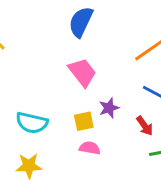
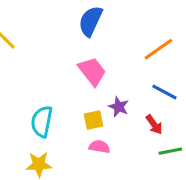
purple star: (109, 108) -> (119, 107), turned -30
cyan semicircle: (32, 123) -> (42, 122), turned 88

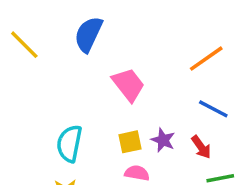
blue semicircle: (91, 21) -> (88, 34), moved
purple star: (119, 107) -> (163, 140), moved

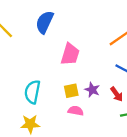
pink trapezoid: (128, 85) -> (70, 54), turned 55

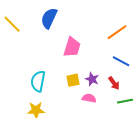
pink semicircle: (76, 111) -> (89, 98), moved

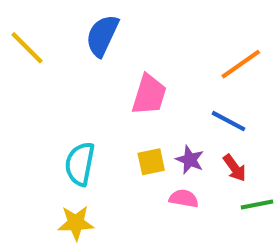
blue line: (121, 61) -> (229, 121), moved

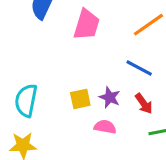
pink trapezoid: (149, 95) -> (86, 25), moved

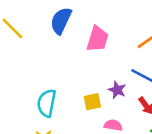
purple star: (110, 97) -> (117, 90), moved

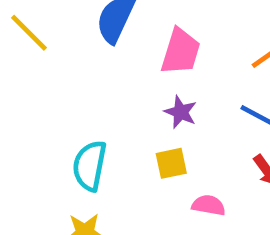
purple star: (117, 90) -> (181, 112), moved

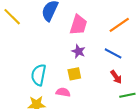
pink semicircle: (209, 205) -> (63, 92), moved

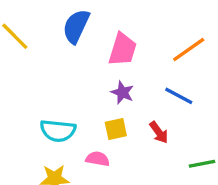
cyan semicircle: (39, 75) -> (58, 131), turned -95
red arrow: (116, 77) -> (159, 132), moved

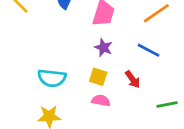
yellow square: (116, 129) -> (98, 77), turned 30
pink semicircle: (98, 159) -> (101, 101), moved

